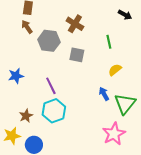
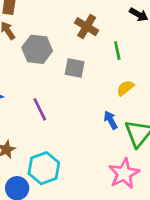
brown cross: (75, 24) -> (87, 27), moved
cyan hexagon: (54, 111) -> (44, 168), moved

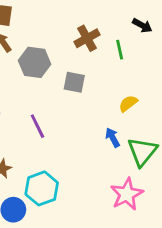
brown cross: (87, 27) -> (87, 38), turned 30
green line: (117, 51) -> (120, 50), moved

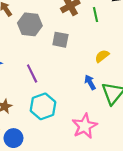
cyan hexagon: (42, 188) -> (43, 106), moved
pink star: (127, 194) -> (85, 126), moved

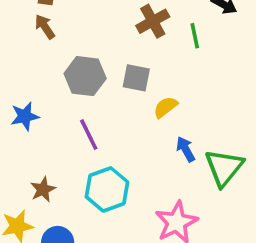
gray hexagon: (30, 24) -> (85, 76), moved
yellow semicircle: (102, 56) -> (166, 107), moved

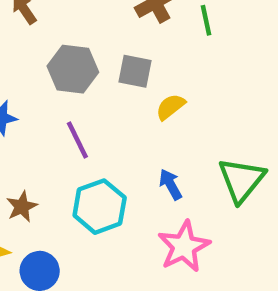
blue arrow: (186, 149) -> (170, 184), moved

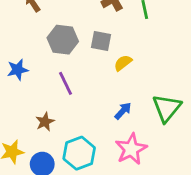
blue arrow: (170, 184) -> (123, 111), turned 72
brown star: (22, 207) -> (45, 122), moved
cyan hexagon: (100, 207) -> (79, 153), moved

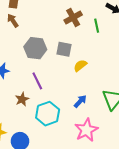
brown star: (45, 122) -> (22, 99), moved
cyan hexagon: (79, 153) -> (48, 114), moved

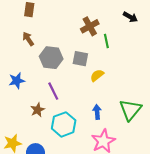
brown arrow: (13, 21) -> (28, 39), moved
green line: (97, 26) -> (106, 41), moved
blue arrow: (80, 101) -> (97, 112), turned -48

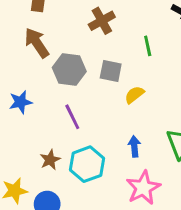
brown cross: (90, 26) -> (102, 21), moved
brown arrow: (28, 39) -> (37, 43), size x1.5
brown star: (38, 110) -> (50, 160), moved

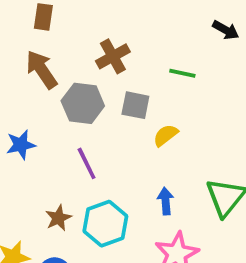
brown cross: (102, 21) -> (113, 56), moved
green line: (148, 46) -> (182, 73), turned -66

